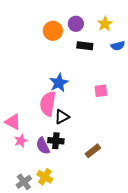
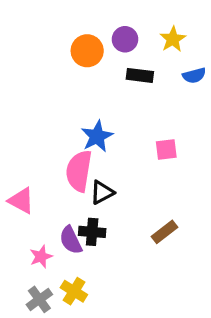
pink star: (21, 141) -> (41, 257), moved
brown rectangle: (93, 151) -> (165, 232), moved

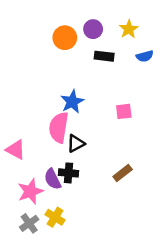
pink star: (41, 257) -> (30, 191), size x1.5

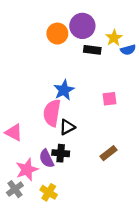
purple circle: (93, 29) -> (82, 26), size x1.5
yellow star: (129, 29) -> (114, 38), moved
gray cross: (29, 223) -> (15, 189), moved

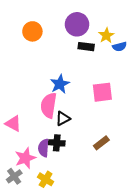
orange circle: (57, 34) -> (32, 31), moved
pink square: (110, 99) -> (102, 92), size x1.5
purple semicircle: (46, 159) -> (44, 148), turned 30

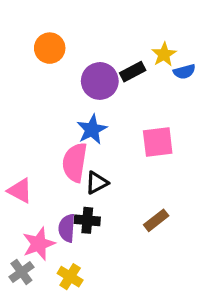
purple circle: (77, 24) -> (100, 81), moved
black rectangle: (86, 47) -> (133, 72), turned -35

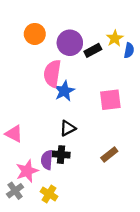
blue semicircle: (184, 72) -> (129, 50), turned -64
purple circle: (100, 81) -> (70, 43), moved
pink semicircle: (75, 162) -> (52, 73), moved

